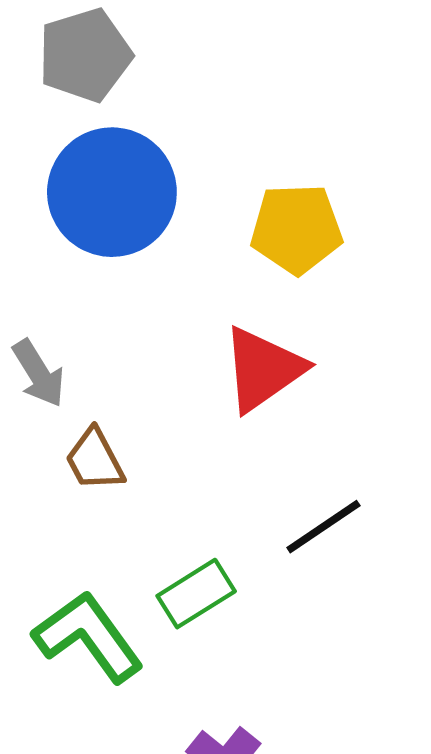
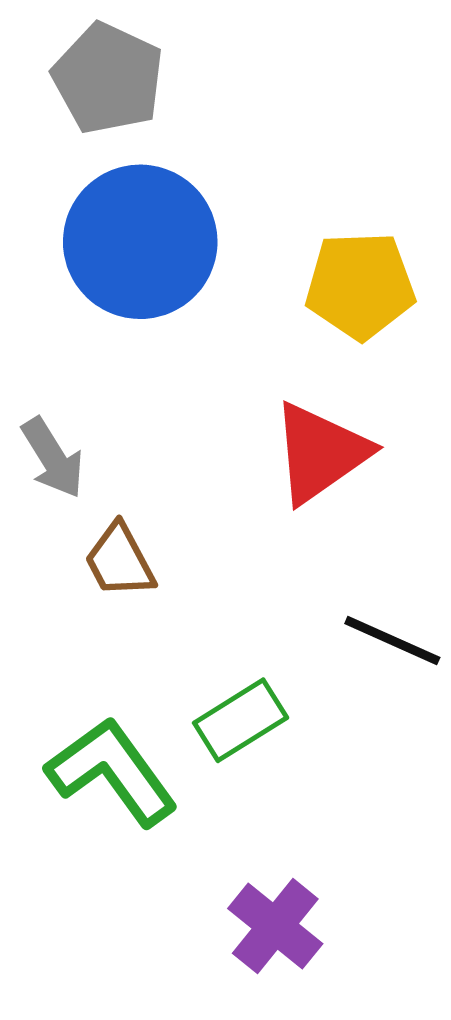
gray pentagon: (85, 55) -> (108, 78), turned -30
black line: (323, 527) -> (392, 641), turned 58

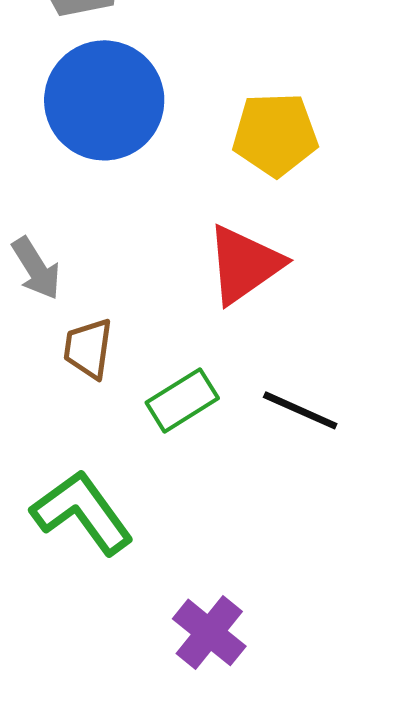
brown trapezoid: (120, 561) -> (88, 348), turned 36
green rectangle: (241, 720) -> (182, 400), moved

